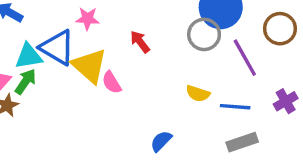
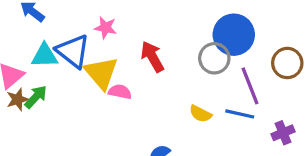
red arrow: (140, 42) -> (152, 57), size x1.4
green arrow: (25, 82) -> (36, 97), moved
pink semicircle: (112, 82) -> (120, 92), turned 125
blue line: (235, 107) -> (240, 114), moved

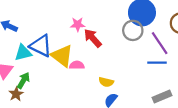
pink star: (105, 28) -> (78, 24), moved
brown star: (18, 99) -> (16, 94), moved
yellow semicircle: (200, 114) -> (106, 82), moved

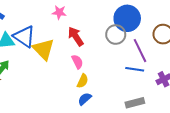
pink star: (78, 24) -> (59, 12), moved
pink semicircle: (77, 65) -> (77, 62), moved, turned 56
yellow semicircle: (106, 82) -> (83, 81), turned -88

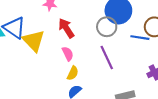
purple line: (140, 51) -> (107, 57), moved
blue line: (135, 69) -> (140, 38), moved

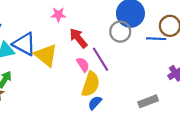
purple line: (107, 57) -> (100, 59), moved
yellow semicircle: (73, 73) -> (91, 84), size x1.6

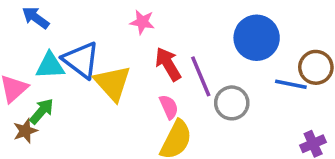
gray circle: (120, 32) -> (232, 103), moved
purple line: (100, 59) -> (201, 76), moved

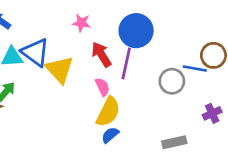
blue circle: (257, 38) -> (136, 31), moved
purple line: (201, 76) -> (126, 64), turned 36
gray circle: (232, 103) -> (172, 81), moved

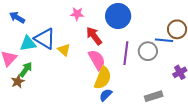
purple line: (126, 64) -> (126, 53), moved
yellow triangle: (59, 69) -> (64, 50), size x0.6
pink semicircle: (102, 87) -> (97, 60), size x1.5

